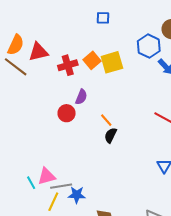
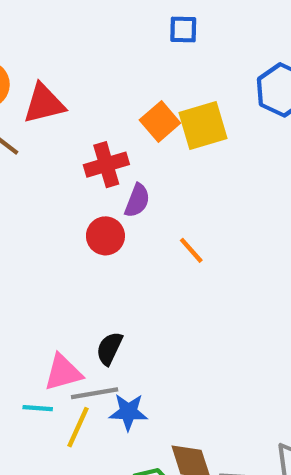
red cross: (68, 65) -> (106, 165), moved
black semicircle: (111, 135) -> (109, 348), moved
cyan line: (31, 183) -> (38, 408), moved, turned -56

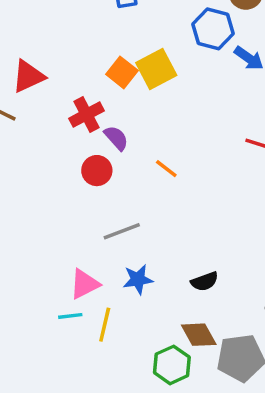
purple semicircle: (137, 200) -> (116, 138), turned -52
black semicircle: (109, 348) -> (205, 281), moved, turned -124
gray line: (95, 393) -> (122, 231), moved
blue star: (128, 412) -> (138, 279), moved

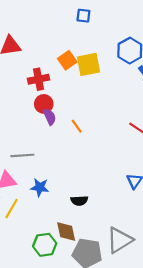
purple semicircle: (116, 138) -> (50, 117), moved
red circle: (97, 171) -> (44, 104), moved
gray line: (122, 231) -> (22, 155), moved

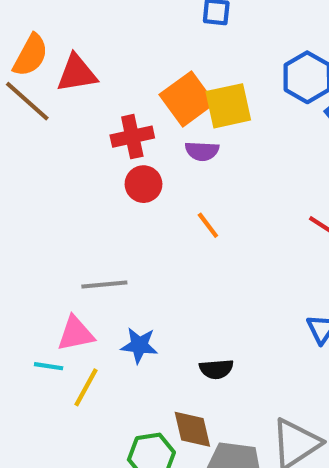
orange square: (67, 60) -> (187, 99), size x1.4
purple semicircle: (50, 117) -> (202, 151), moved, turned 119

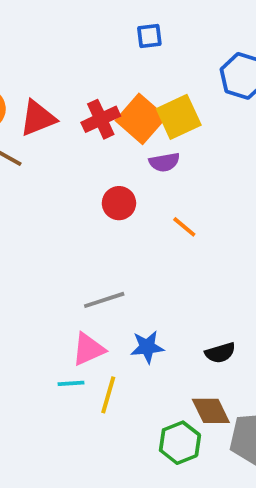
red cross: (132, 137) -> (101, 119), moved

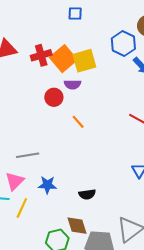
red circle: (119, 203) -> (54, 97), moved
pink triangle: (88, 349) -> (15, 181), turned -30

